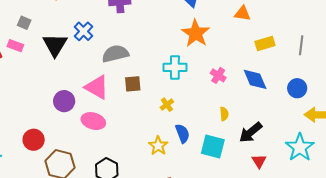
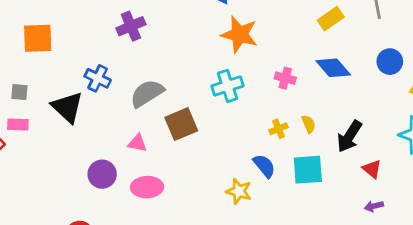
brown square: (133, 84) -> (181, 124), size x1.4
pink triangle: (97, 87) -> (137, 143), size x0.6
yellow cross: (167, 105) -> (279, 129), moved, turned 32

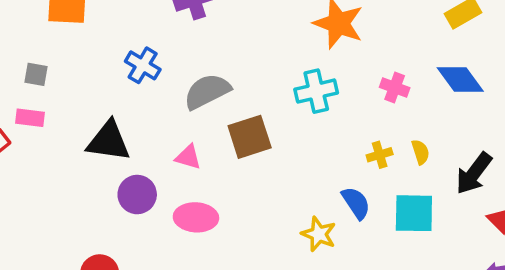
black triangle: (67, 107) -> (108, 141), moved, turned -40

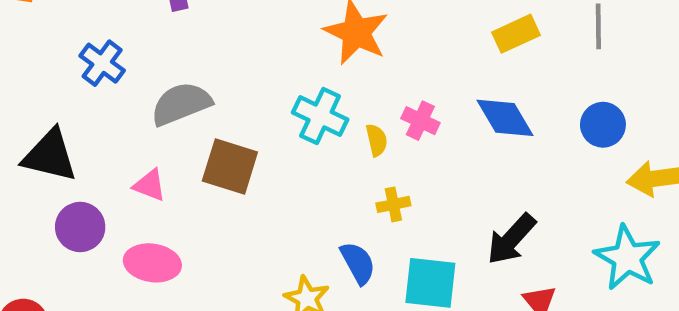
cyan cross: (316, 91) -> (320, 116), turned 33
brown square: (250, 137) -> (230, 166), turned 30
yellow semicircle: (420, 152) -> (377, 140), moved

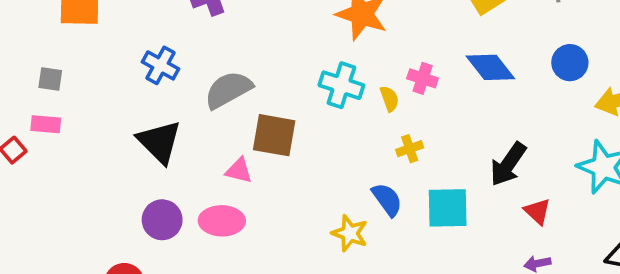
black triangle: (50, 156) -> (159, 142), moved, turned 39
pink triangle: (150, 185) -> (239, 171), moved
purple circle: (80, 227) -> (162, 220), moved

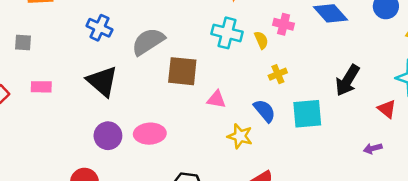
pink rectangle: (46, 124) -> (41, 87), moved
pink triangle: (239, 171) -> (216, 99), moved
red triangle: (537, 211) -> (387, 109), moved

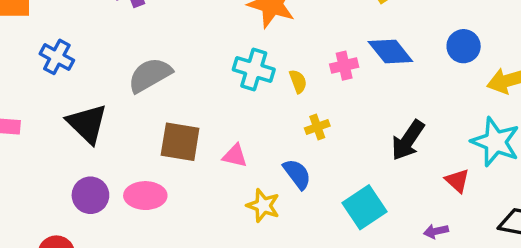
pink cross: (284, 24) -> (344, 66), moved, turned -30
blue cross: (99, 28) -> (57, 57), moved
brown square: (182, 71) -> (180, 142), moved
cyan square: (307, 114) -> (364, 207), moved, turned -32

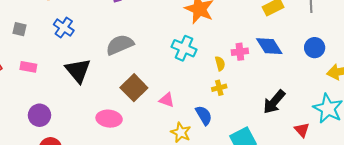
yellow semicircle: (298, 81) -> (220, 64), moved
brown square: (180, 142) -> (134, 88), turned 30
purple circle: (90, 195) -> (39, 115), moved

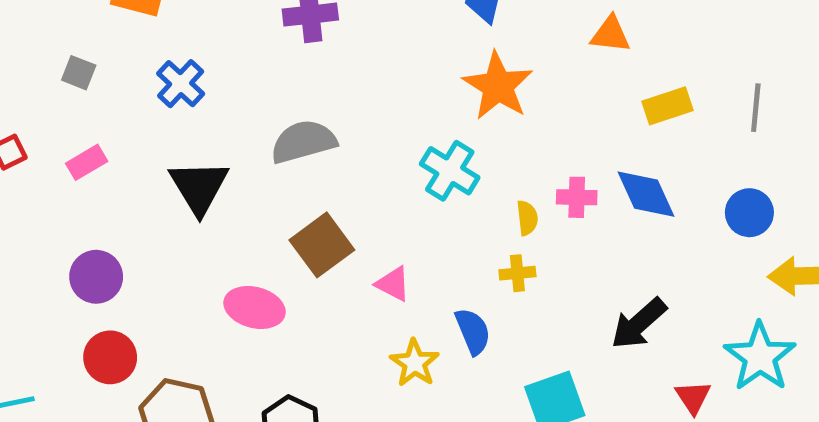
pink rectangle: (28, 67) -> (87, 162), turned -49

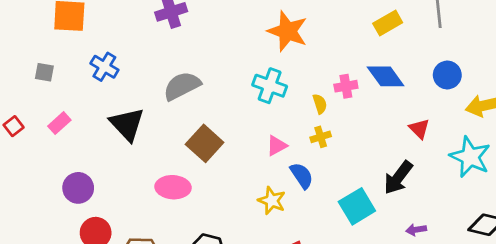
pink triangle: (393, 284) -> (277, 146), moved, turned -45
black arrow: (639, 324) -> (398, 178), moved
red triangle: (693, 397) -> (419, 129), moved

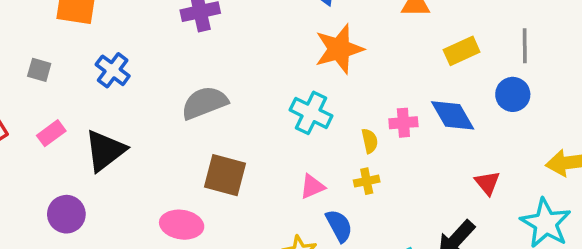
orange star: (288, 31) -> (339, 49), turned 30
blue circle: (447, 75) -> (513, 94), moved
black triangle: (127, 124) -> (105, 151), moved, turned 30
brown square: (205, 143) -> (225, 175), turned -33

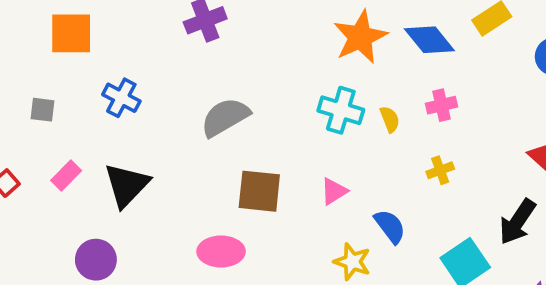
blue diamond: (453, 115) -> (429, 40), moved
yellow semicircle: (370, 141) -> (390, 119), moved
yellow cross: (367, 181) -> (440, 170), moved
pink triangle: (312, 186) -> (334, 191), moved

